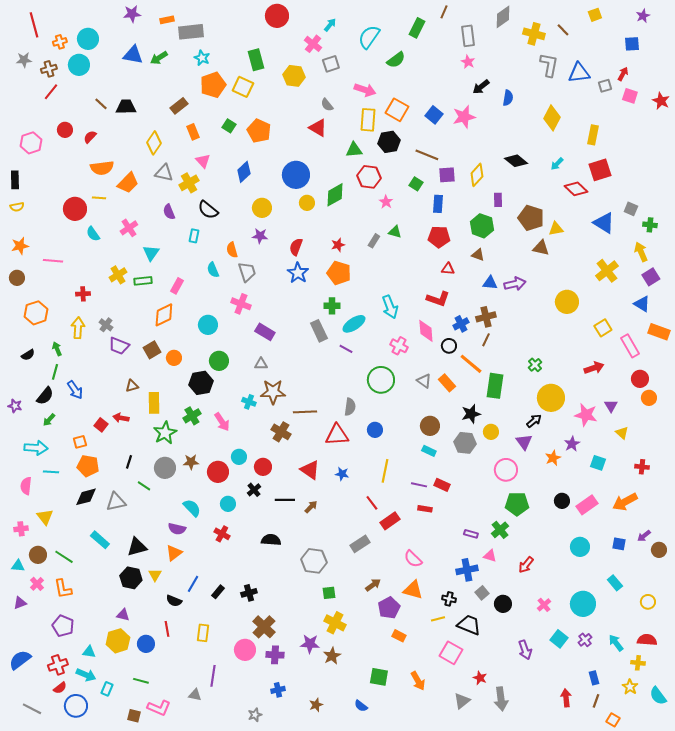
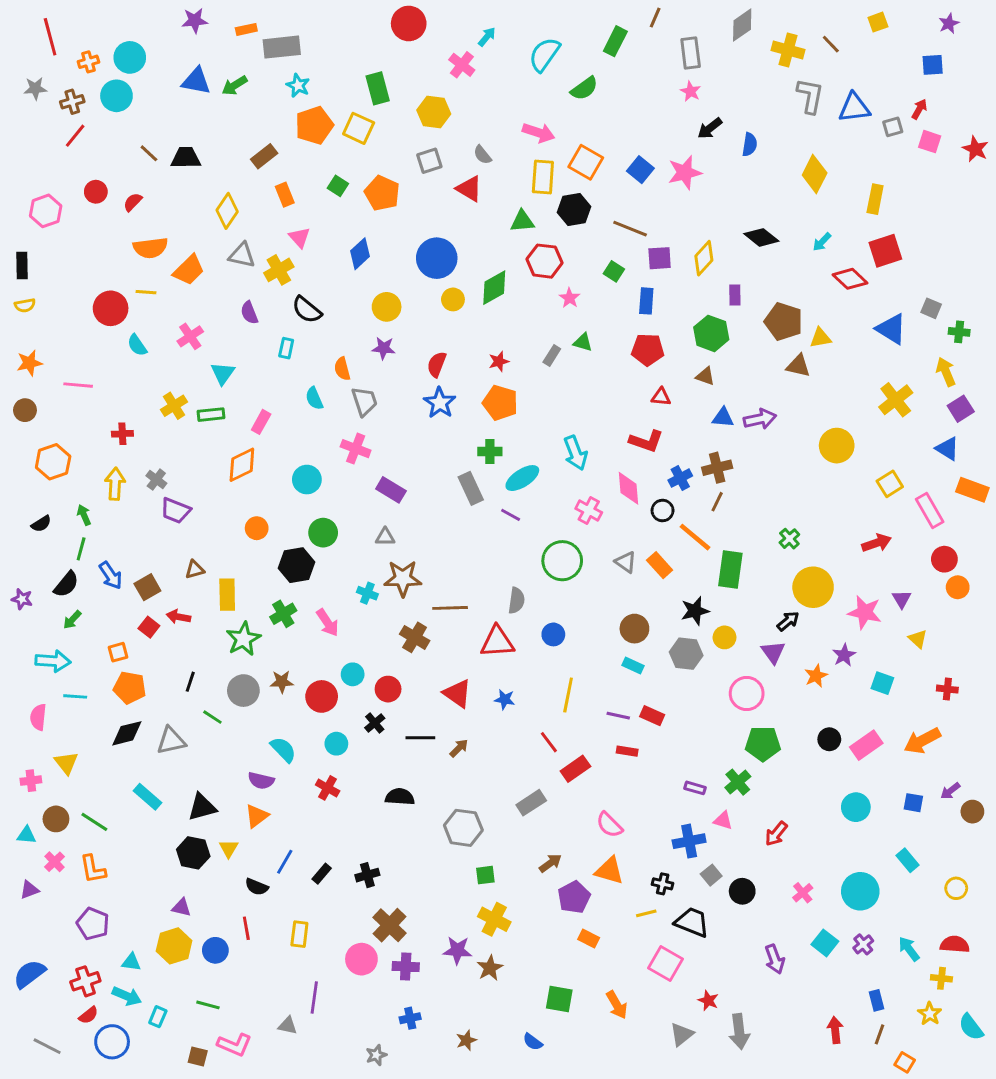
gray square: (331, 64) -> (429, 161), moved
brown square: (152, 350) -> (147, 587), moved

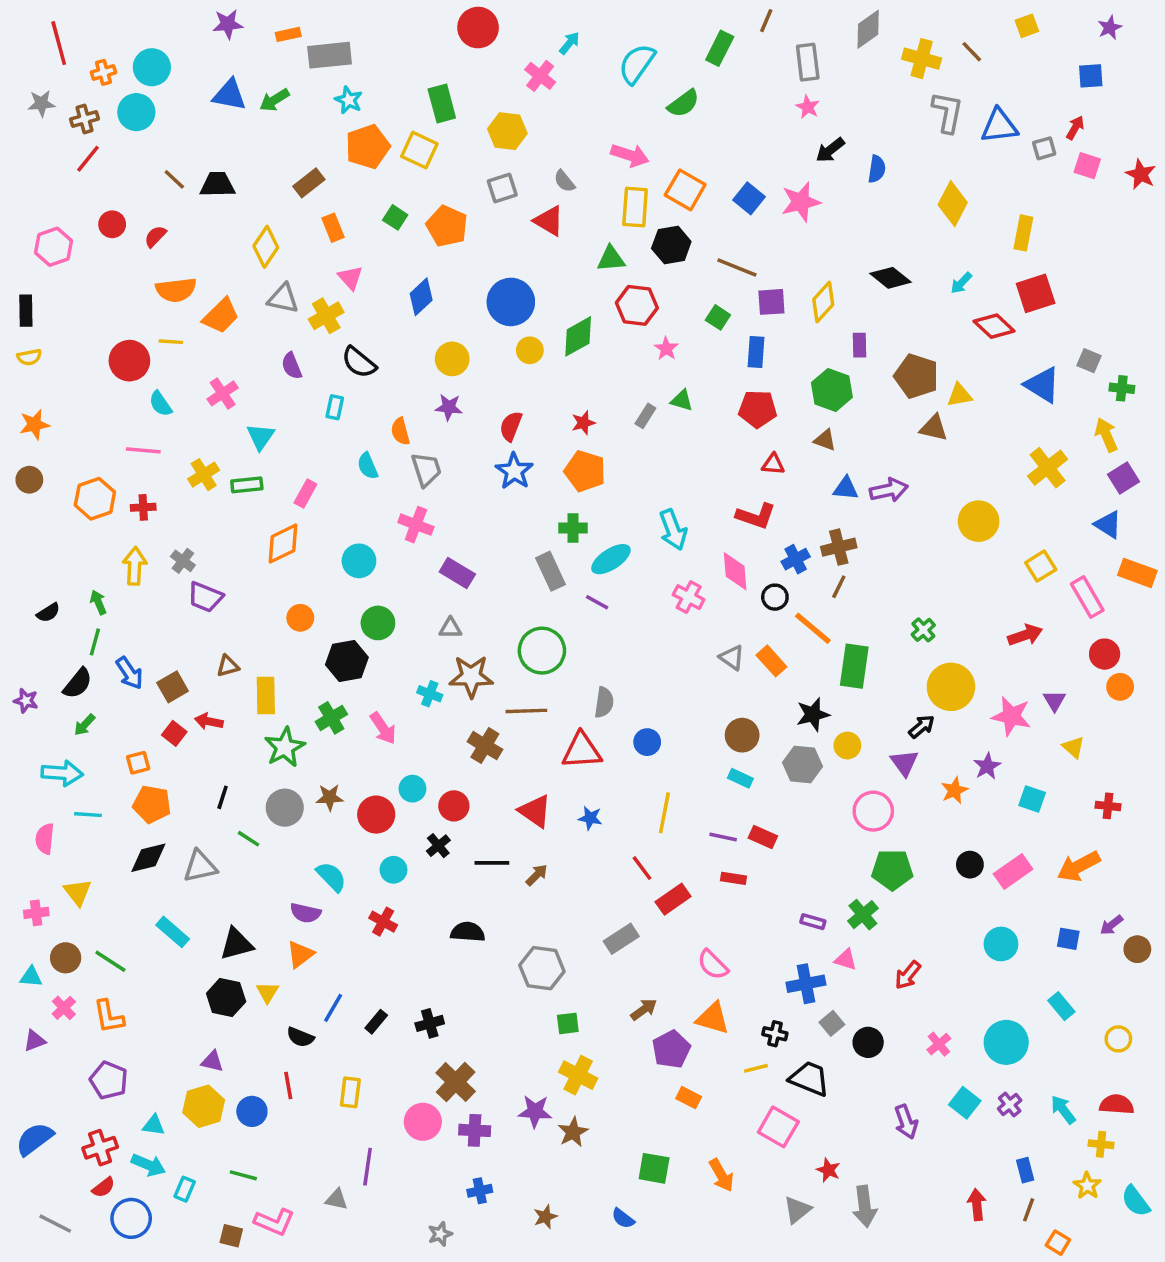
pink line: (78, 385) -> (143, 450), moved
orange hexagon: (53, 462) -> (95, 499), moved
green circle: (562, 561) -> (542, 651), moved

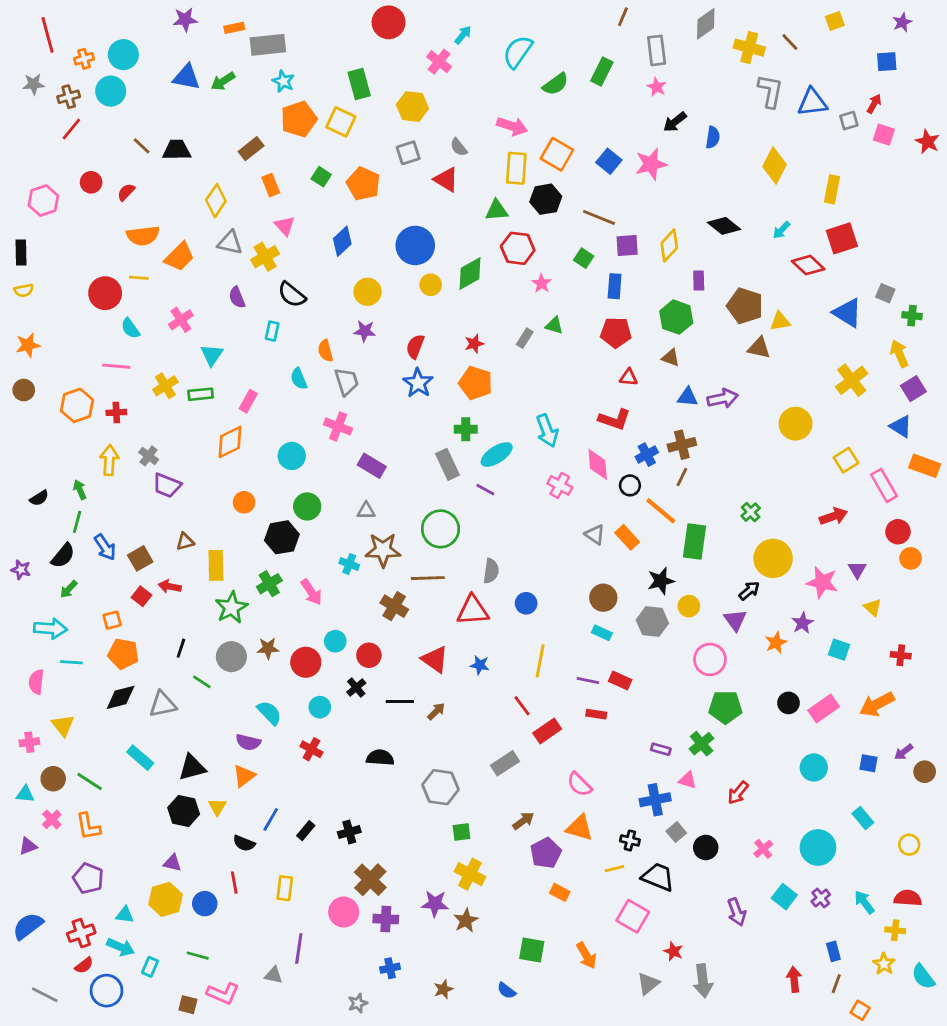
green rectangle: (720, 48) -> (602, 71), moved

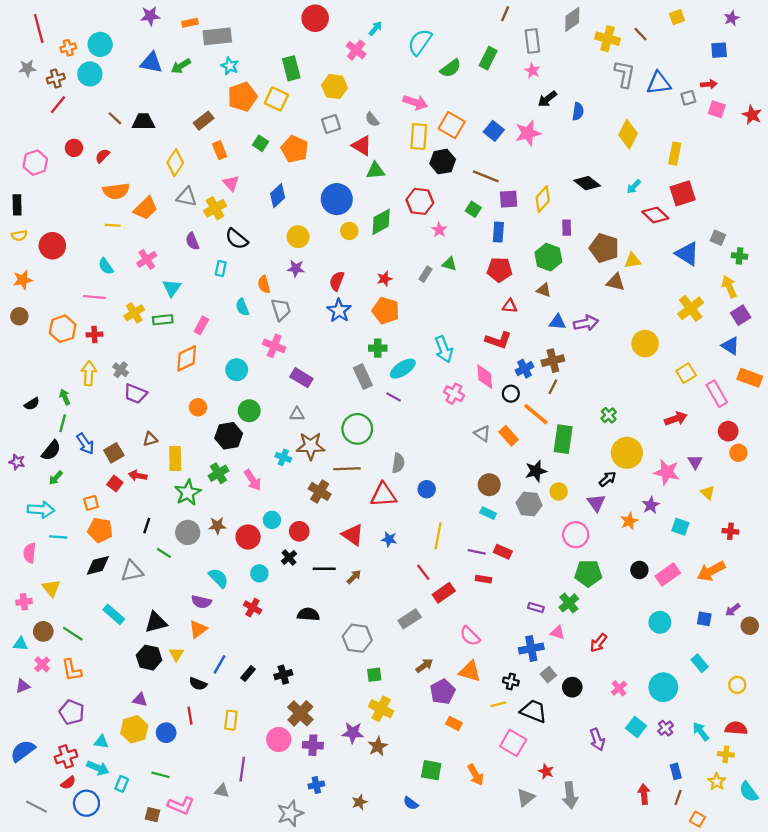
red arrow: (874, 104) -> (709, 84), turned 56
green triangle: (497, 210) -> (375, 171), moved
red circle: (105, 293) -> (52, 246), moved
gray star: (358, 1003) -> (290, 813), size x1.6

